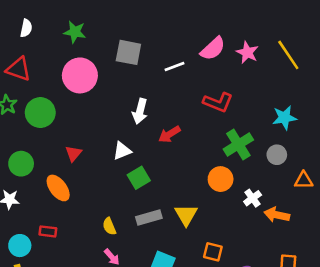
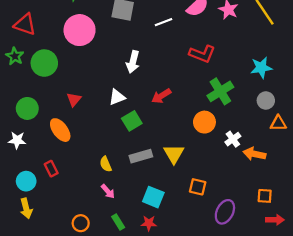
red arrow: (169, 134) -> (161, 96), moved
gray circle: (277, 155) -> (266, 100), moved
red rectangle: (48, 231) -> (51, 169), turned 56

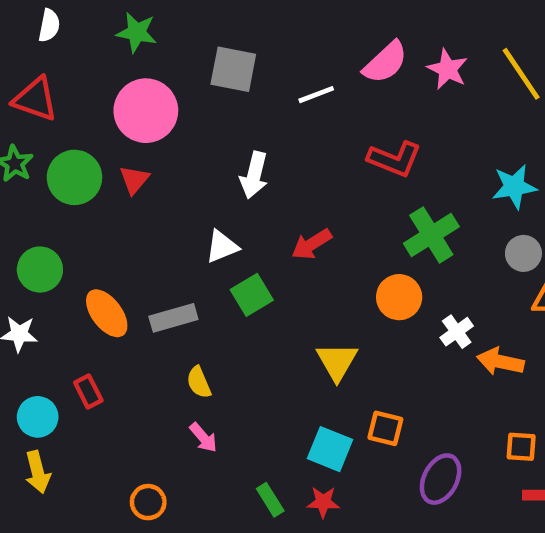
red triangle: (74, 99) -> (134, 180), moved
gray rectangle: (141, 156) -> (173, 318), moved
cyan square: (153, 197) -> (330, 449), moved
green rectangle: (118, 222) -> (270, 500), moved
red star: (149, 223) -> (323, 502), moved

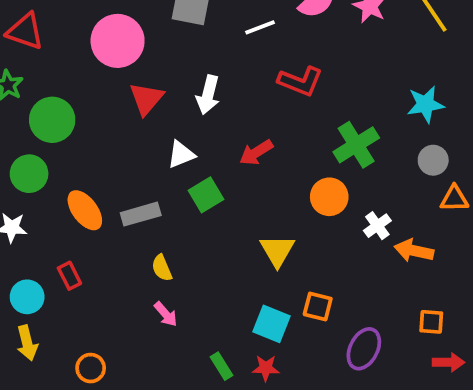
red L-shape: (395, 159) -> (300, 81), moved
green circle: (74, 177) -> (52, 120), moved
red triangle: (134, 180) -> (146, 99), moved, size x1.4
orange circle: (148, 502) -> (91, 368), moved

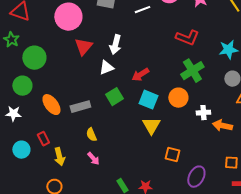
red L-shape: (300, 81) -> (187, 38), moved
white triangle: (181, 154) -> (106, 68), moved
white cross: (377, 226) -> (203, 113), turned 32
cyan square: (272, 324) -> (148, 100), moved
yellow arrow: (27, 343) -> (59, 157), moved

